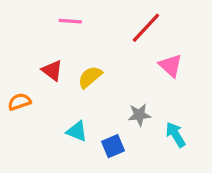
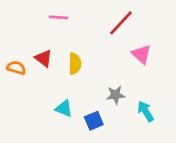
yellow semicircle: (90, 77) -> (75, 64), turned 130
orange semicircle: (19, 102) -> (16, 68), moved, turned 36

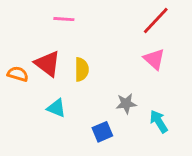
red line: (121, 23) -> (156, 21), moved
red triangle: (44, 58) -> (47, 64), size x1.4
cyan triangle: (64, 109) -> (56, 108), moved

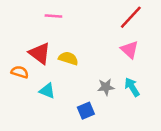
yellow semicircle: (82, 69) -> (68, 58), turned -72
orange semicircle: (18, 74) -> (20, 72), moved
cyan arrow: (159, 121) -> (132, 87), moved

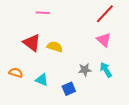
orange semicircle: (20, 72) -> (16, 73), moved
cyan triangle: (47, 91) -> (42, 80), moved

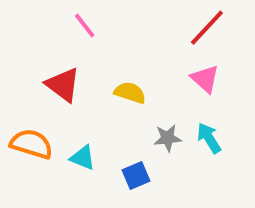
pink line: (43, 13) -> (85, 26), turned 48
yellow semicircle: (55, 47) -> (130, 93), moved
orange semicircle: (16, 73) -> (31, 144), size x1.5

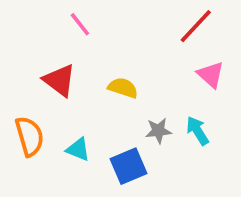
pink triangle: (205, 79) -> (211, 75), moved
orange semicircle: (31, 144) -> (30, 136), turned 57
blue square: (136, 176) -> (129, 166), size x1.4

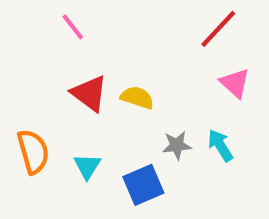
pink line: (80, 24) -> (73, 27), moved
red triangle: (59, 80) -> (89, 93), moved
cyan triangle: (78, 149) -> (87, 166), turned 40

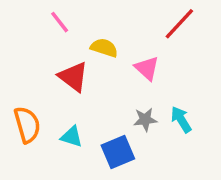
pink triangle: (235, 83) -> (147, 68), moved
yellow semicircle: (137, 98) -> (104, 48), moved
cyan triangle: (87, 166) -> (72, 137), turned -45

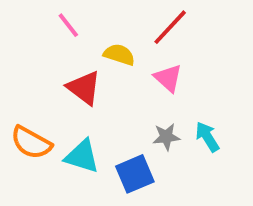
red line: (179, 24) -> (170, 27), moved
orange semicircle: (27, 125) -> (31, 143), turned 135
cyan triangle: (72, 137) -> (82, 156), size x1.4

